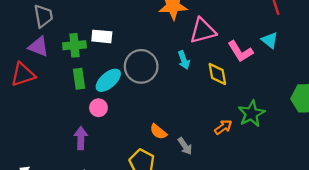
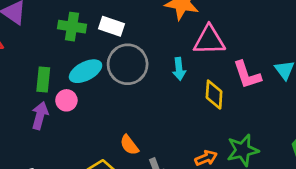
white rectangle: (102, 36) -> (112, 26), moved
green cross: (74, 45) -> (72, 27), moved
green rectangle: (79, 79) -> (43, 79), moved
purple arrow: (81, 138) -> (40, 116), moved

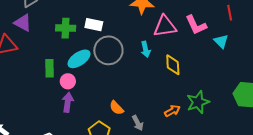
pink L-shape: (247, 75) -> (196, 25), moved
purple arrow: (40, 116) -> (68, 102), moved

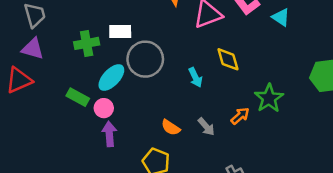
cyan arrow: (146, 49) -> (195, 77), moved
green rectangle: (49, 68) -> (78, 97), turned -48
gray arrow: (138, 123) -> (206, 127), moved

